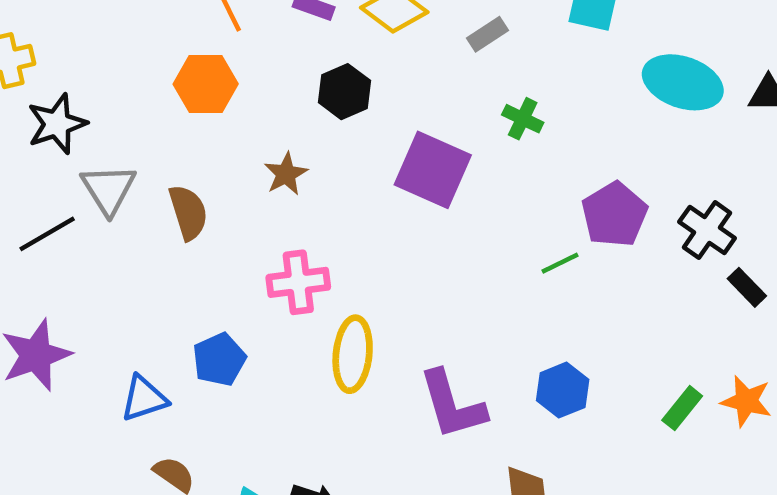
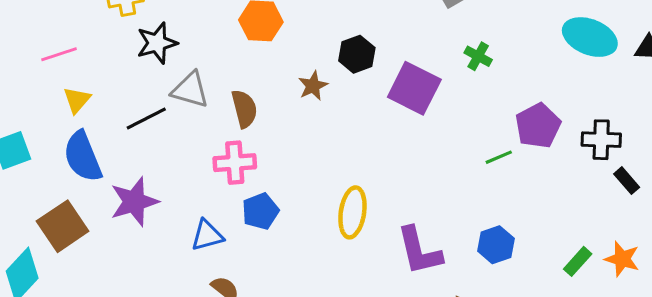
black hexagon: (344, 92) -> (357, 54), moved
gray triangle: (109, 189) -> (190, 90), turned -45
black cross: (707, 230) -> (601, 140), turned -36
pink cross: (298, 282) -> (235, 163), moved

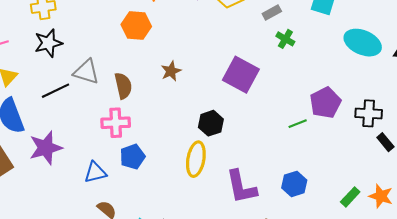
black star: (157, 43) -> (48, 43), moved
black hexagon: (357, 54) -> (211, 123), moved
green cross: (478, 56) -> (285, 39), moved

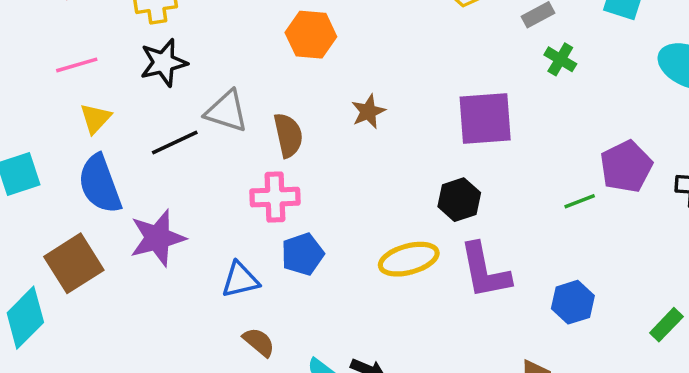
purple square: (241, 75) -> (485, 118), turned -33
black hexagon: (211, 123) -> (459, 200), moved
yellow ellipse: (196, 159) -> (409, 259), turned 64
purple L-shape: (241, 187) -> (485, 271), moved

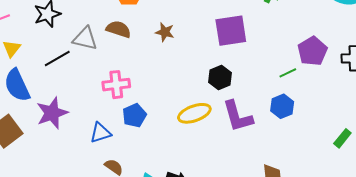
brown star: (368, 112) -> (165, 32), turned -30
brown semicircle: (288, 135) -> (118, 29), moved, turned -55
blue hexagon: (573, 302) -> (282, 106), moved

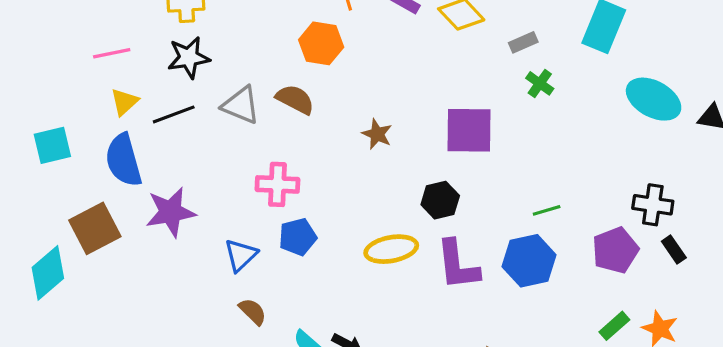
brown star: (165, 32) -> (377, 134), moved
purple pentagon: (312, 51) -> (615, 250), moved
black line: (57, 58) -> (174, 114), moved
blue hexagon: (282, 106) -> (529, 261), size x1.4
blue triangle: (100, 133) -> (241, 255), turned -35

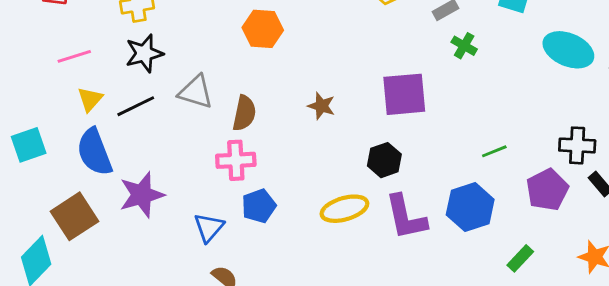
brown semicircle: (295, 99) -> (244, 113), moved, turned 80
green line: (547, 210) -> (494, 151), moved
green rectangle: (614, 326) -> (520, 258), moved

